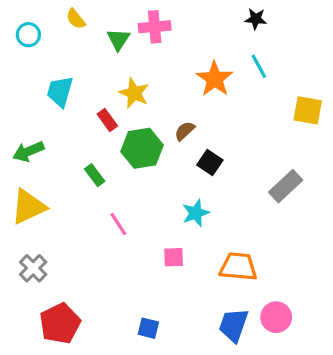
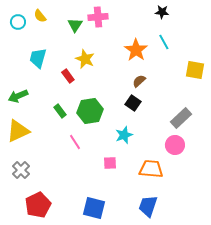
yellow semicircle: (76, 19) -> (40, 16), moved
brown semicircle: (185, 131) -> (139, 81), moved
green hexagon: (142, 148) -> (90, 111), moved
pink circle: (276, 317) -> (175, 145), moved
blue square: (148, 328) -> (94, 208), size x1.6

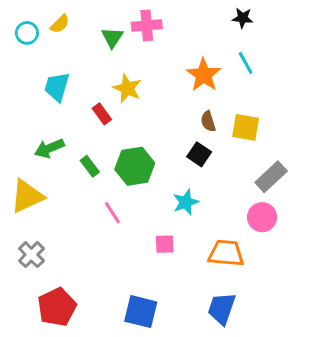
yellow semicircle: (40, 16) -> (60, 24), turned -96
yellow square: (195, 70) -> (246, 127), moved
brown semicircle: (139, 81) -> (208, 121), turned -64
green arrow: (18, 96) -> (49, 148), moved

